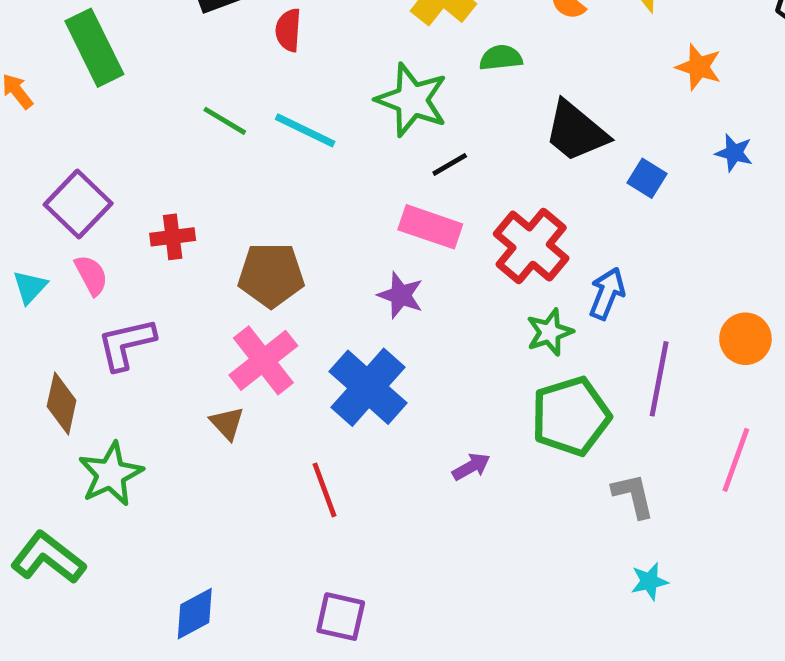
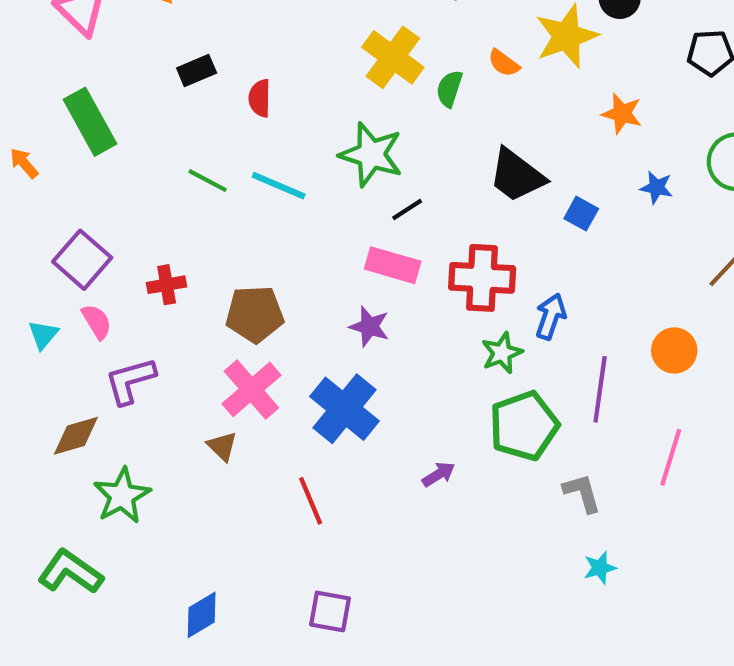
green semicircle: (501, 58) -> (449, 89), moved, turned -63
red cross: (531, 246) -> (482, 278), turned -34
brown diamond: (62, 403) -> (76, 436), turned 64

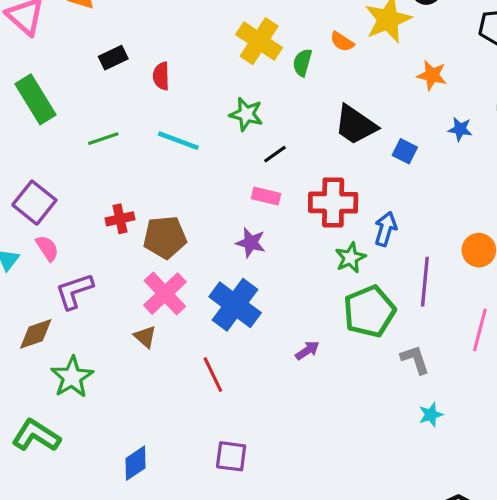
green star: (371, 154) -> (246, 114), size x0.7
green line: (208, 181) -> (103, 139), moved, turned -44
pink rectangle: (393, 265) -> (266, 196), size x0.7
red cross: (167, 285) -> (120, 219), moved

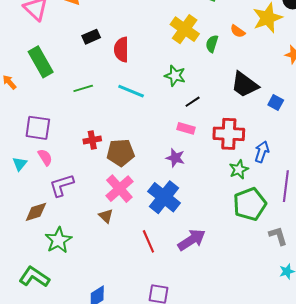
red semicircle: (161, 76) -> (121, 50), size x1.4
purple square: (34, 203) -> (38, 128), turned -32
purple arrow: (307, 350) -> (192, 240), moved, size x1.8

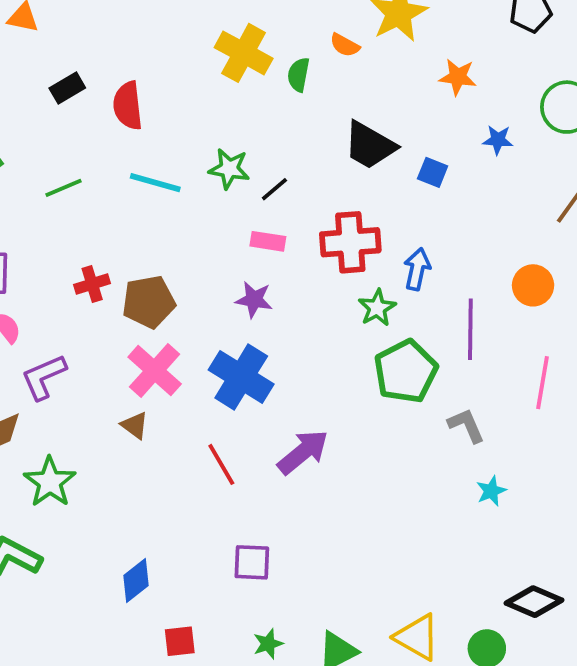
green star: (175, 76) -> (229, 169), moved

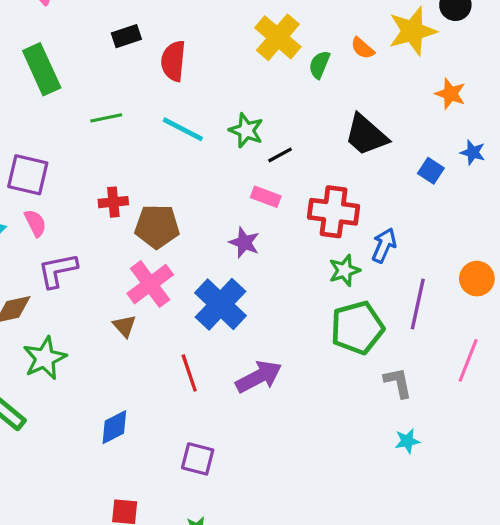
blue square: (433, 172) -> (431, 171), moved
blue diamond: (136, 581) -> (114, 427), moved

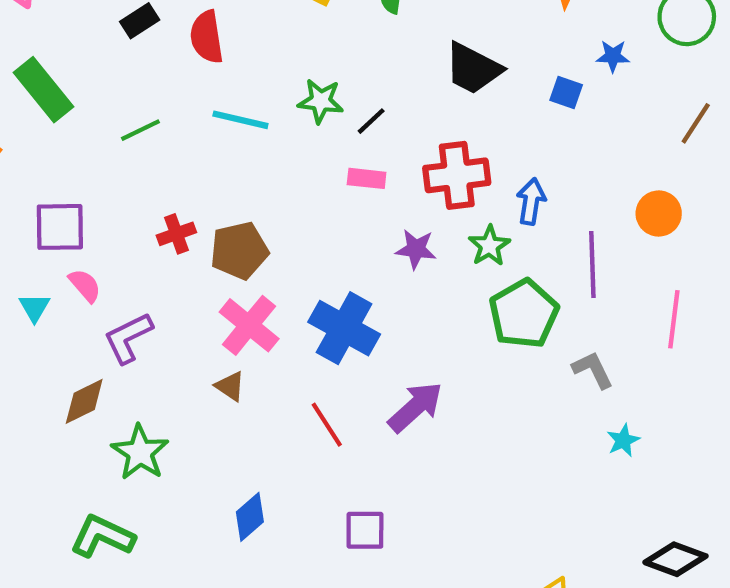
purple star: (244, 243) -> (416, 249), moved

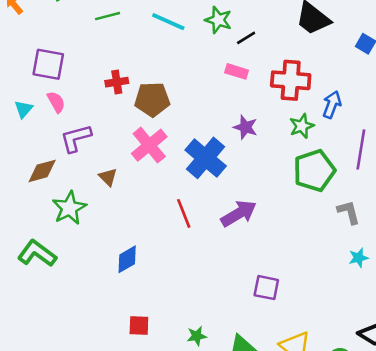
purple star: (416, 249) -> (245, 127), moved
brown triangle: (230, 386) -> (108, 177), moved
purple square: (365, 530) -> (266, 288), moved

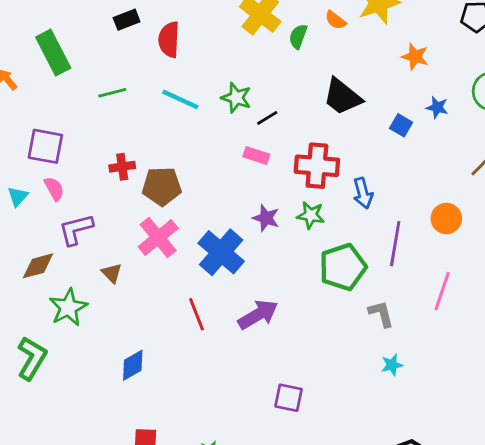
blue arrow: (332, 105) -> (363, 193), turned 144
green star: (302, 126) -> (311, 215), moved, turned 30
green L-shape: (37, 253) -> (32, 358), turned 84

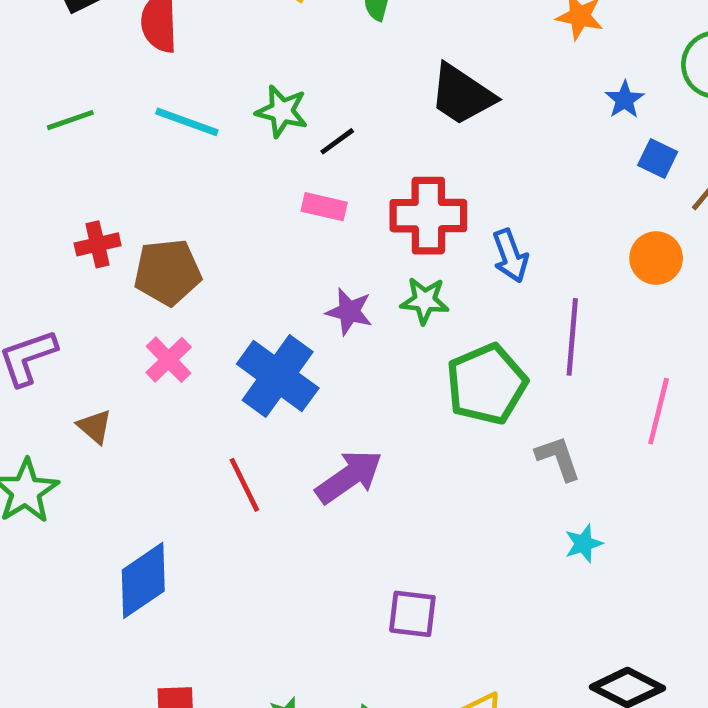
blue star: (437, 107) -> (625, 100), turned 30
blue square: (401, 125) -> (658, 158), moved
orange circle: (446, 219) -> (656, 258), moved
pink cross: (158, 237) -> (169, 360), size x0.7
blue diamond: (133, 365) -> (143, 580), size x1.4

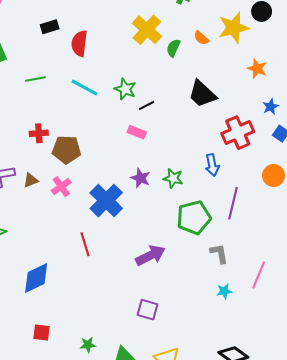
red cross: (428, 216) -> (238, 133), moved, turned -32
pink line: (659, 411) -> (259, 275), moved
brown triangle: (95, 427) -> (31, 180), moved, turned 49
purple arrow: (349, 477) -> (150, 255), moved

